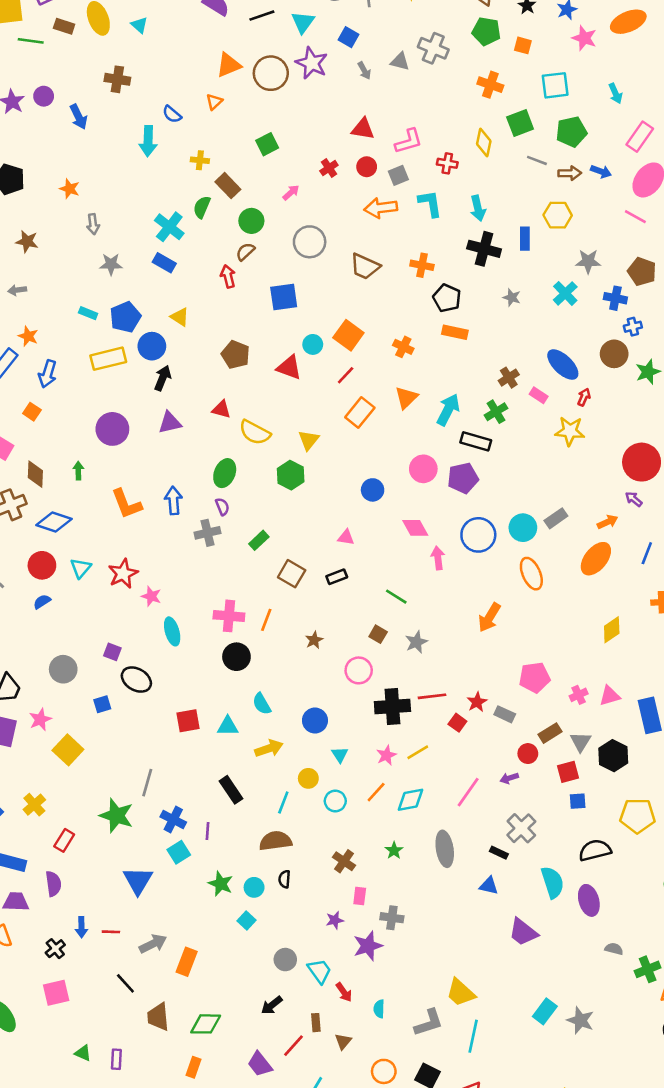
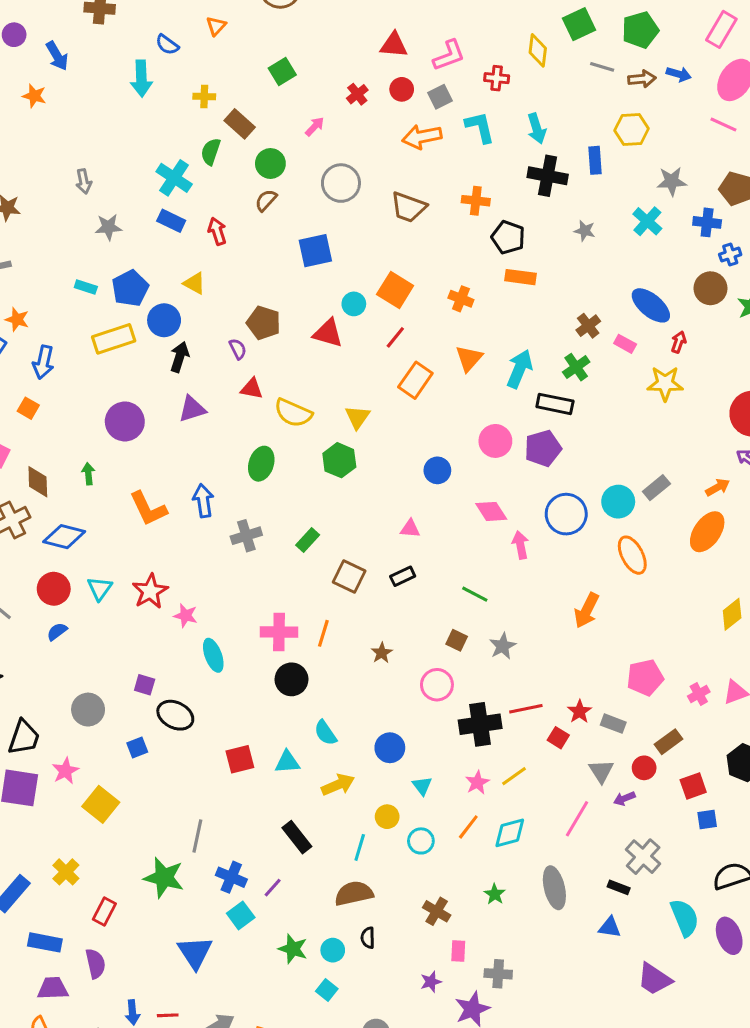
orange star: (70, 189) -> (34, 96), moved
red arrow: (228, 276) -> (217, 231), moved
purple semicircle: (222, 507) -> (238, 349), moved
gray triangle: (581, 742) -> (601, 771), moved
purple line: (207, 831) -> (273, 888), turned 42

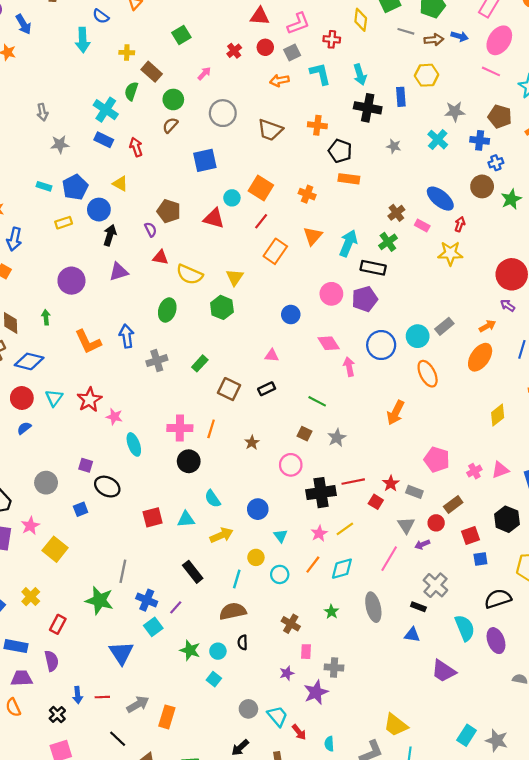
orange arrow: (422, 137) -> (279, 80), size x0.7
yellow rectangle: (114, 339) -> (64, 223), size x0.6
pink pentagon: (645, 678) -> (437, 460), turned 30

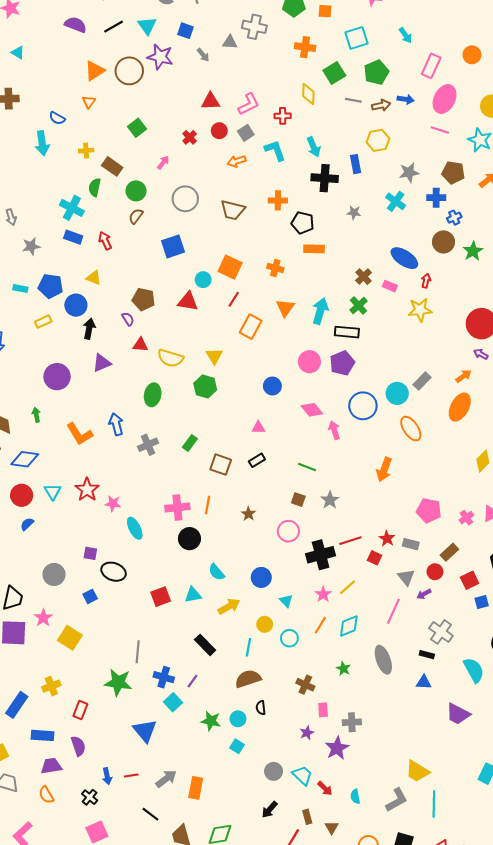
blue pentagon: (75, 187) -> (51, 286), turned -30
yellow cross: (31, 597) -> (51, 686), turned 30

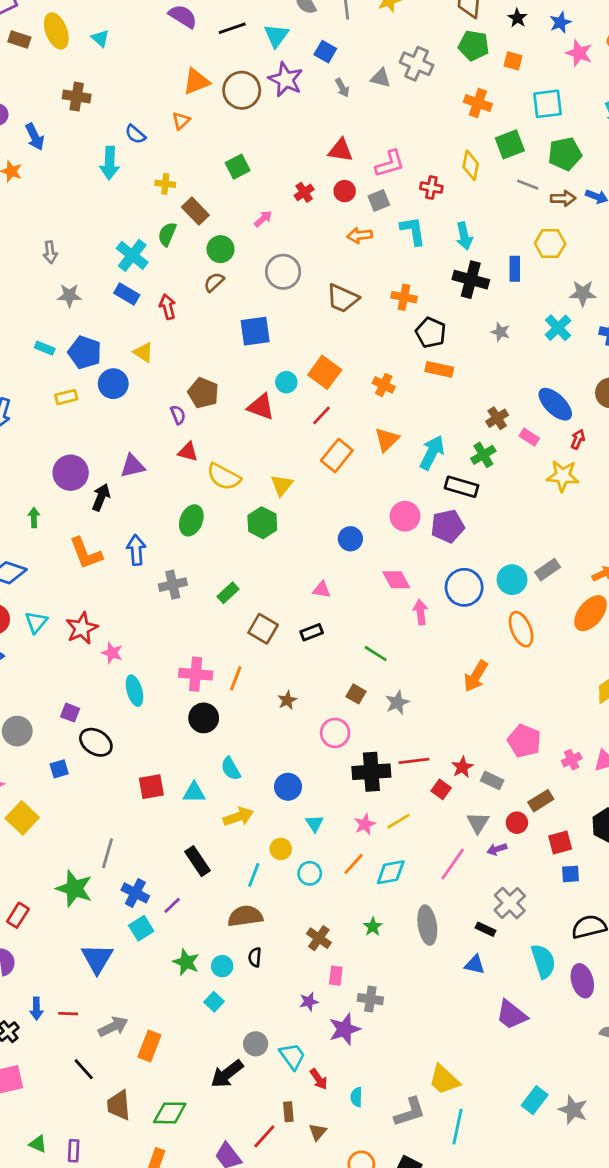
black arrow: (89, 329) -> (101, 497), moved
black arrow: (270, 810) -> (227, 1074), moved, size x1.4

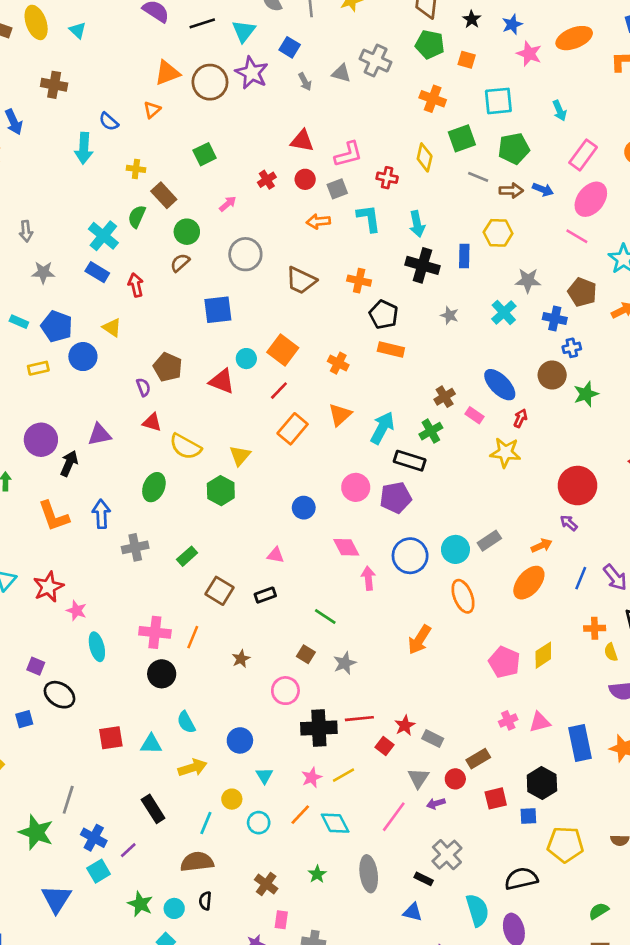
pink pentagon: (524, 741) -> (504, 662), moved
cyan diamond: (391, 872) -> (335, 823), turned 72
blue square: (570, 874) -> (528, 816), moved

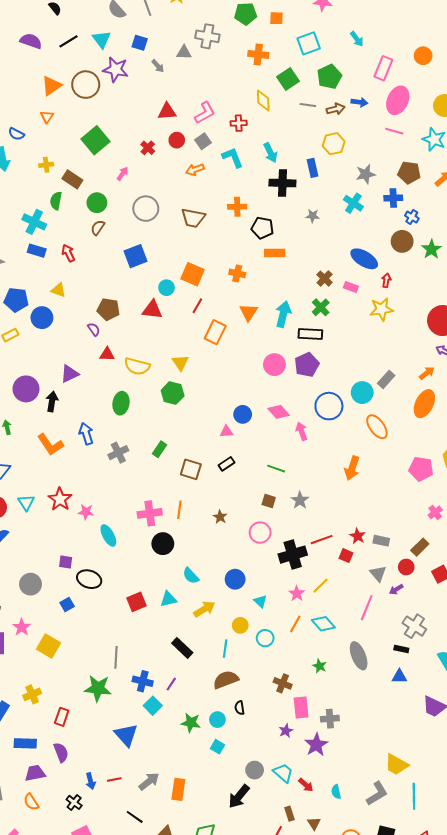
green square: (205, 154) -> (95, 140), size x1.5
blue cross: (572, 348) -> (412, 217), turned -32
blue circle: (304, 508) -> (243, 414), moved
pink rectangle: (281, 920) -> (301, 708), size x1.5

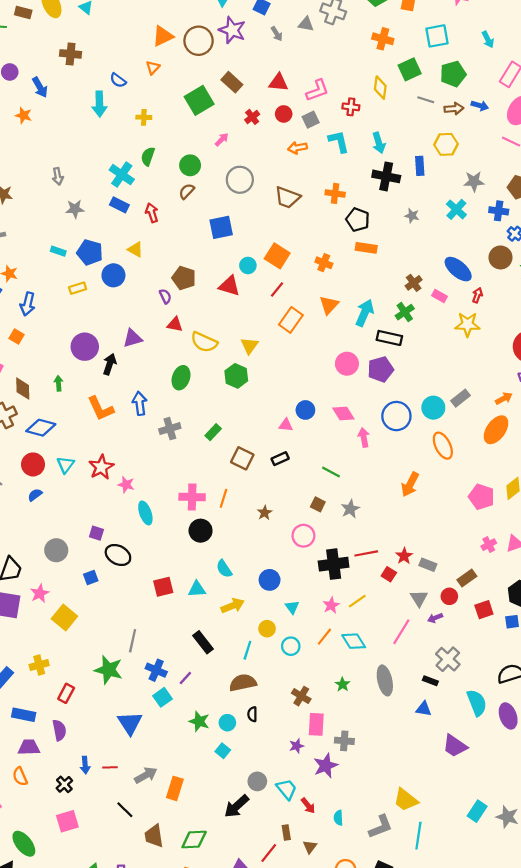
brown rectangle: (72, 179) -> (232, 82), moved

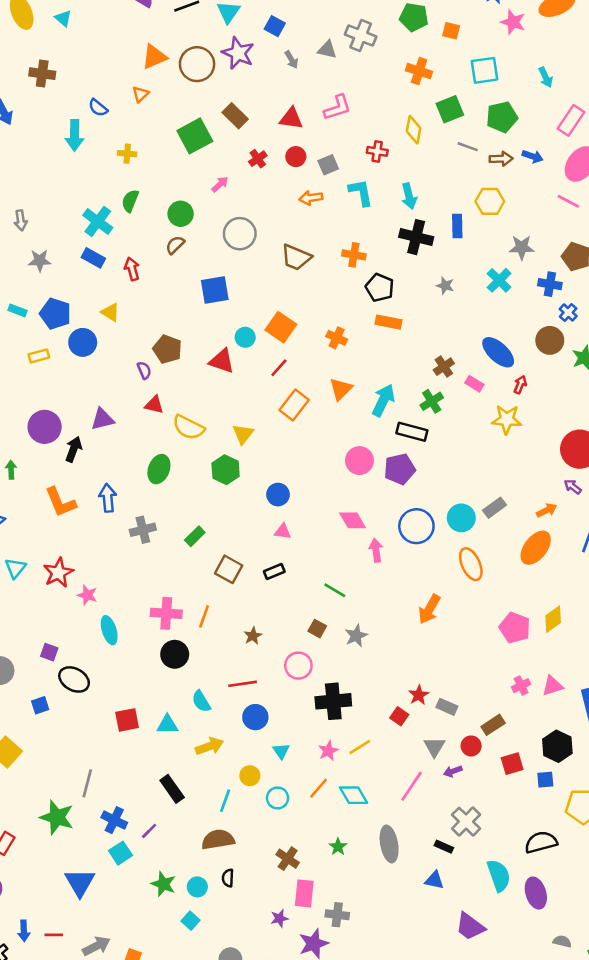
pink L-shape: (317, 90) -> (337, 108), moved
blue circle: (305, 410) -> (278, 495), moved
red line: (366, 553) -> (243, 684), moved

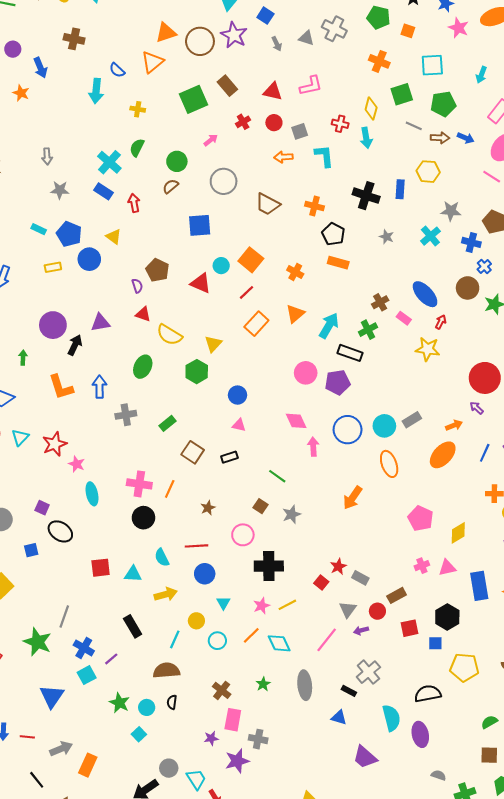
cyan arrow: (546, 77) -> (481, 75), turned 42
orange triangle: (141, 94) -> (152, 62), size x1.6
cyan arrow: (409, 196) -> (366, 138), moved
yellow diamond: (553, 619) -> (458, 533), moved

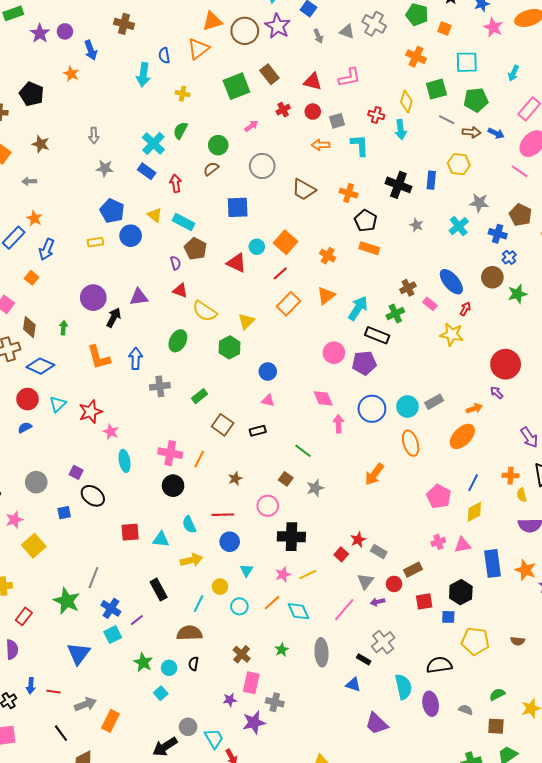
blue semicircle: (117, 70) -> (164, 55), turned 35
cyan rectangle: (39, 229) -> (184, 222), moved, size x1.5
blue line: (485, 453) -> (473, 483), moved
gray semicircle: (439, 775) -> (466, 710), moved

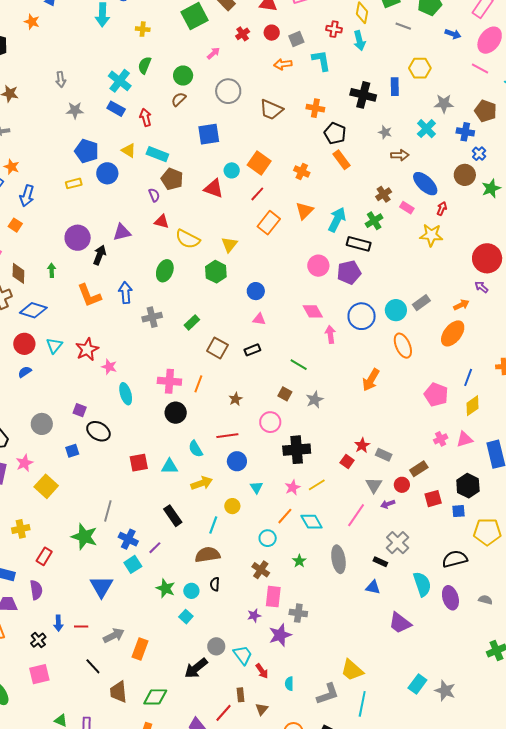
brown arrow: (471, 132) -> (400, 155), moved
orange rectangle: (369, 248) -> (341, 160), turned 42
cyan circle: (239, 606) -> (268, 538), moved

